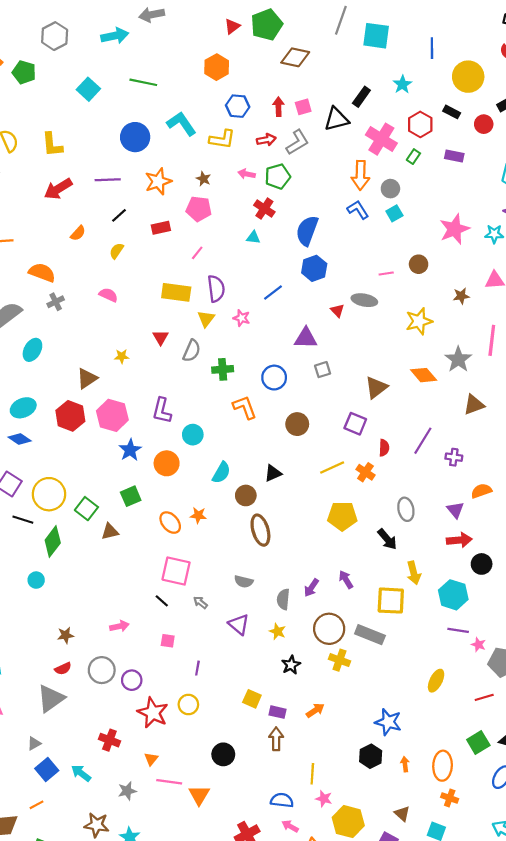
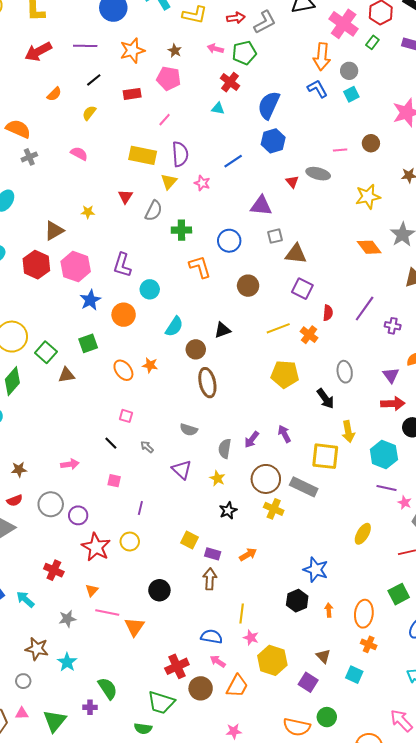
brown triangle: (376, 387) -> (296, 254), moved, turned 40
pink square: (176, 571) -> (126, 416), size x0.5

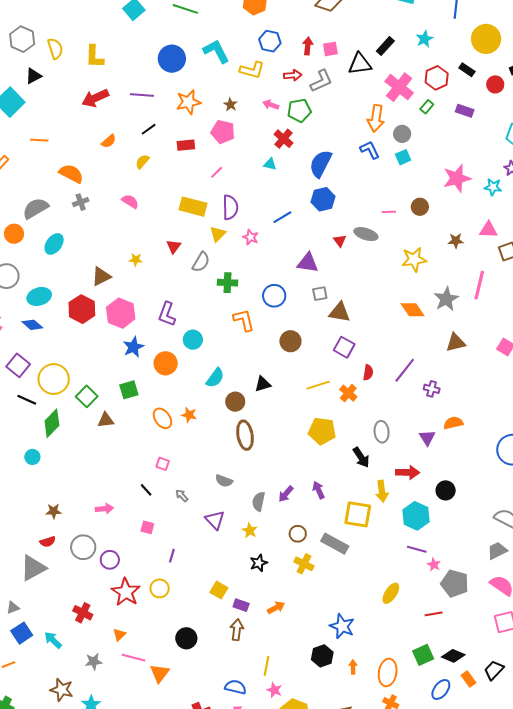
red arrow: (393, 404) -> (408, 472), moved
brown circle: (266, 479) -> (298, 534), size x0.6

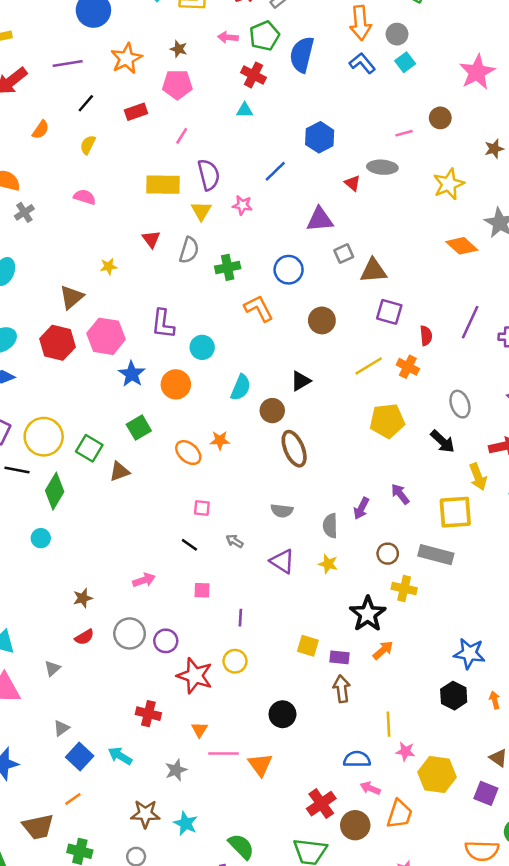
blue semicircle: (321, 164) -> (302, 55), moved
black star: (259, 563) -> (368, 614), moved, size x1.6
gray triangle: (33, 568) -> (52, 668), moved, size x0.5

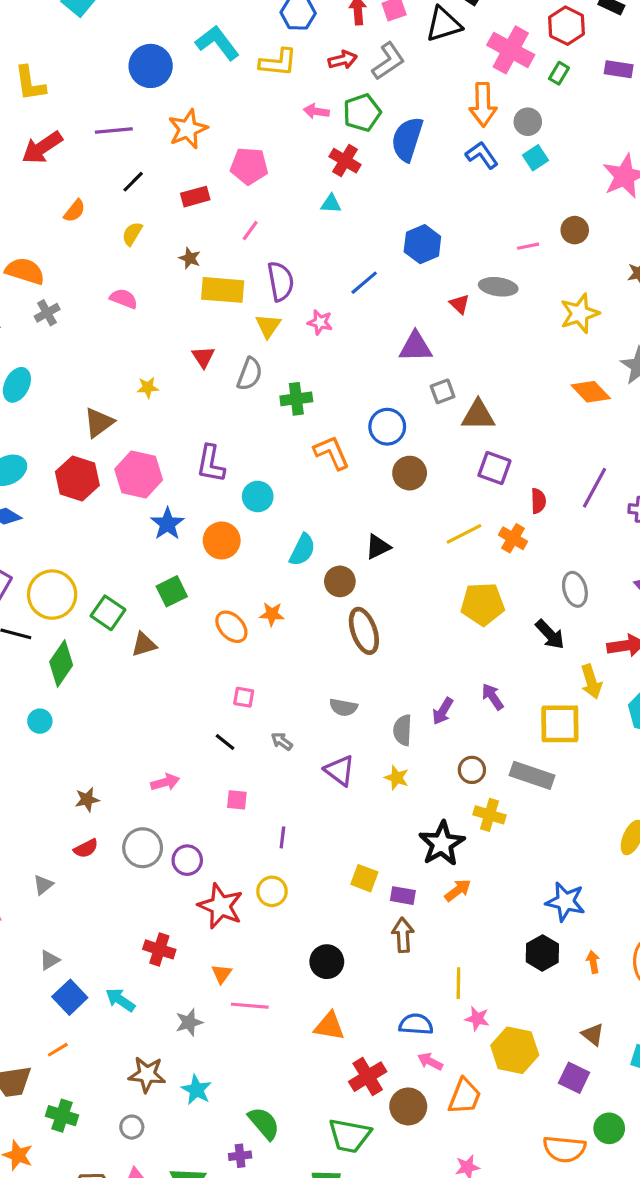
brown star: (179, 49) -> (190, 258), moved
blue circle: (289, 270) -> (387, 427), moved
orange triangle: (260, 765) -> (329, 1026), moved, turned -48

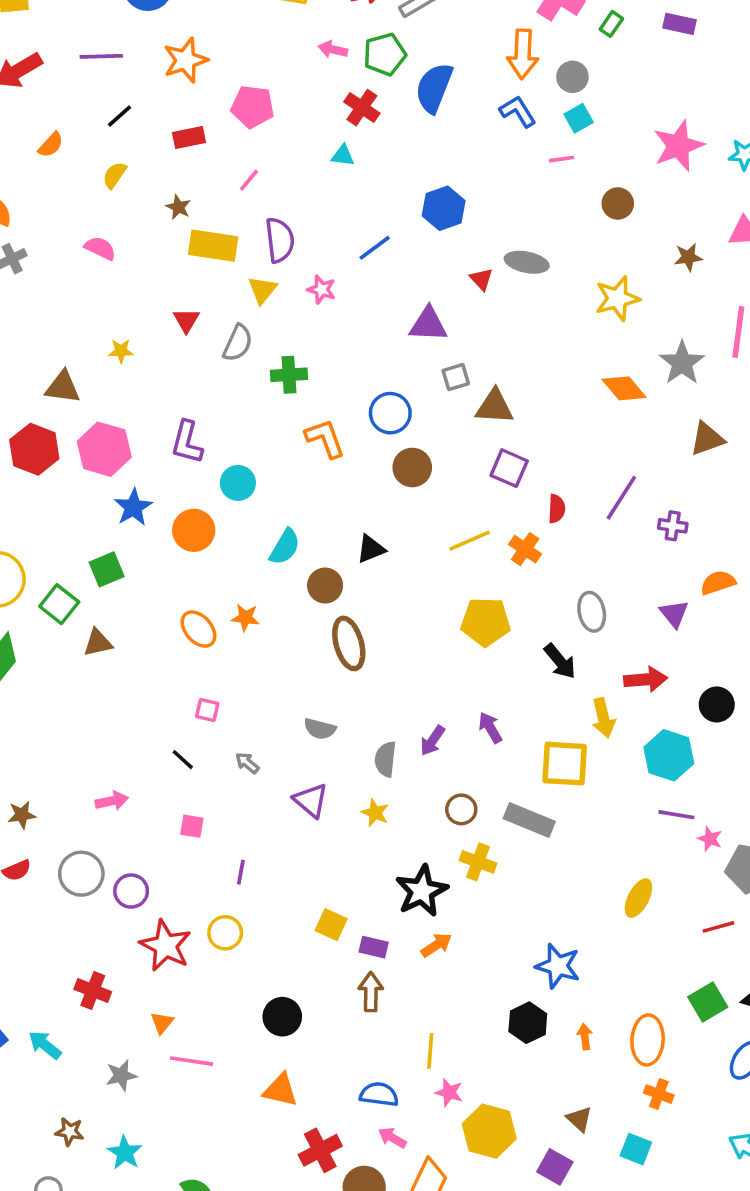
pink line: (528, 246) -> (561, 159), moved
brown triangle: (99, 423) -> (63, 387), turned 40
green square: (172, 591) -> (107, 569), moved
brown star: (147, 1074) -> (70, 1132), size x0.7

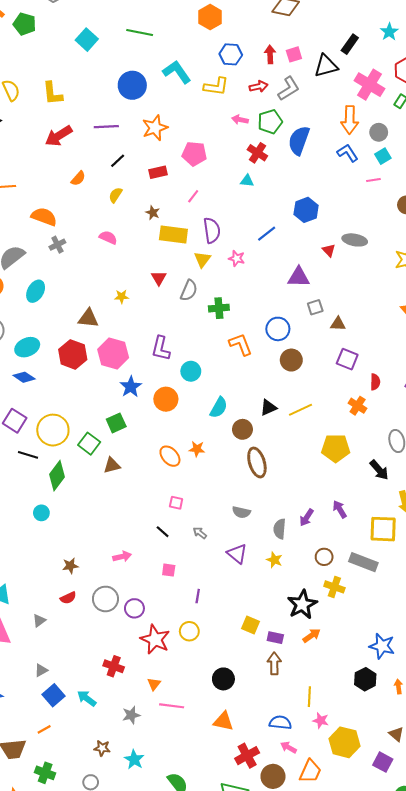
brown triangle: (494, 407) -> (338, 324), size x0.7
yellow line: (470, 541) -> (301, 410), moved

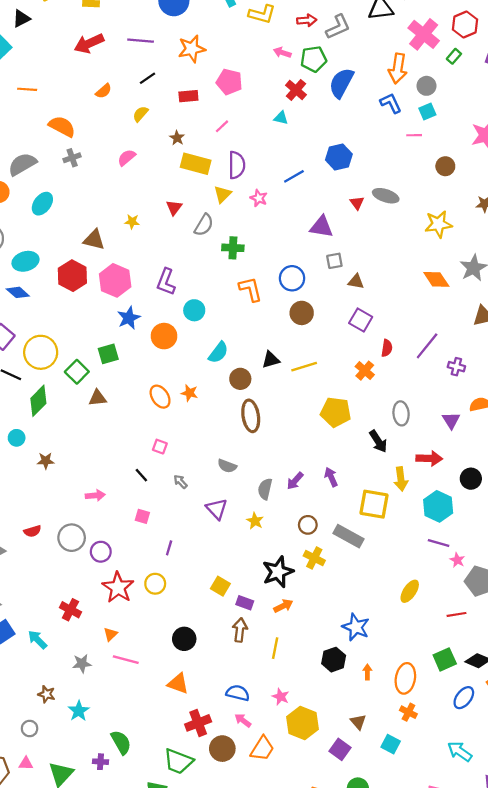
pink semicircle: (108, 237) -> (127, 158), turned -72
brown star: (70, 566) -> (46, 461), moved
yellow line: (309, 697) -> (275, 648), moved

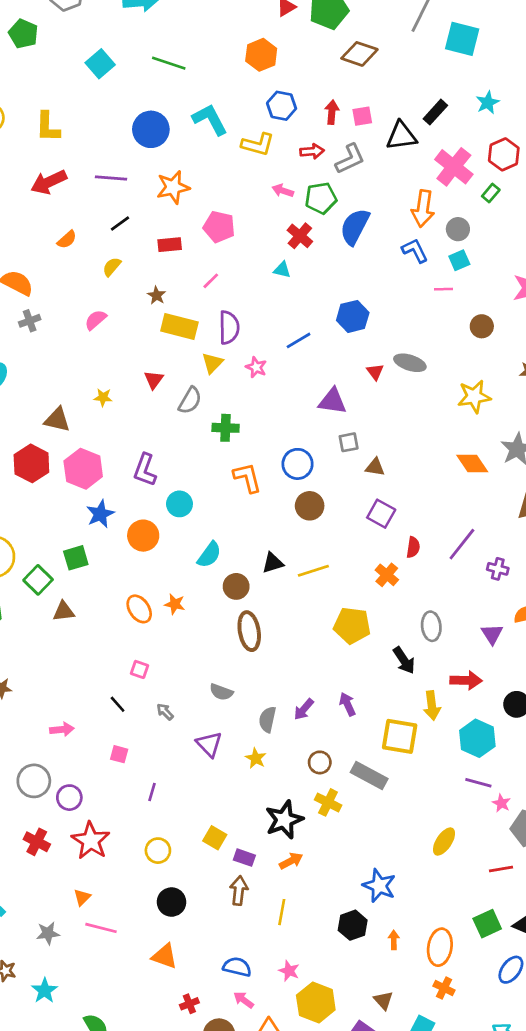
yellow circle: (155, 584) -> (158, 851), moved
red cross: (70, 610) -> (37, 842), moved
red cross: (198, 723) -> (189, 1004), size x0.6

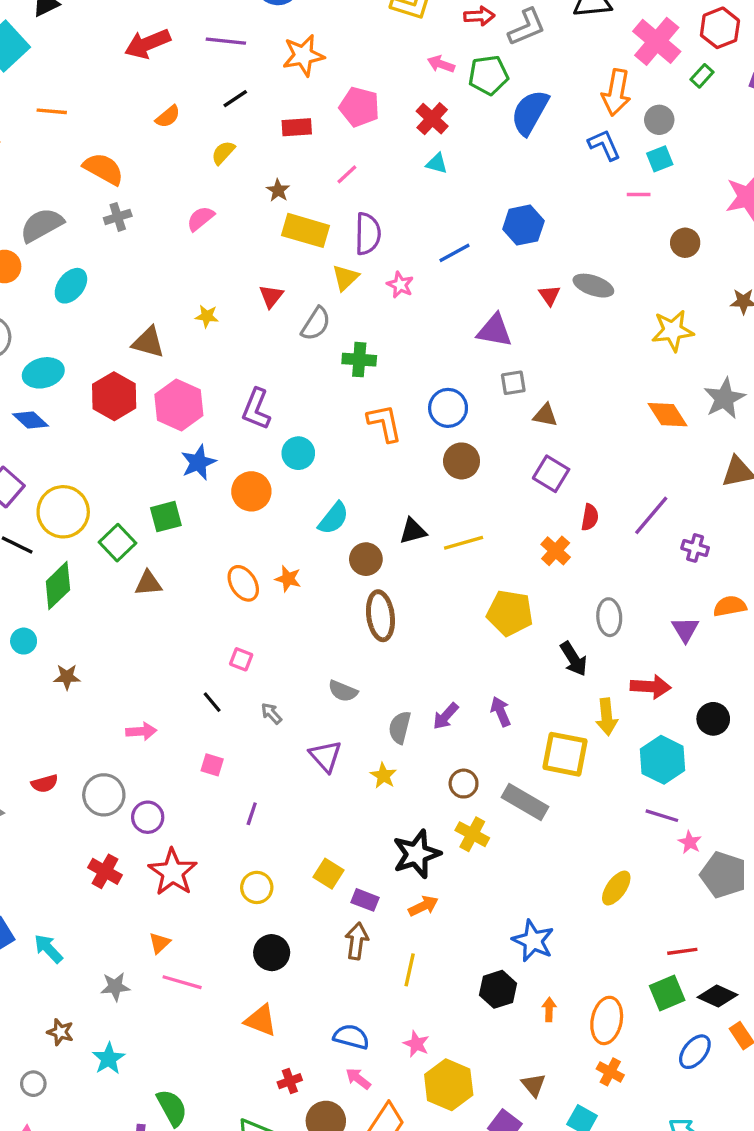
red cross: (300, 236) -> (432, 119), moved
red line: (501, 869) -> (682, 951), moved

